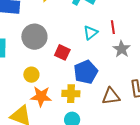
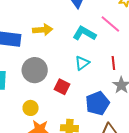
cyan triangle: (91, 33) -> (82, 63), moved
blue pentagon: (86, 72) -> (97, 103), moved

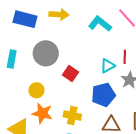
cyan triangle: (82, 63) -> (108, 66), moved

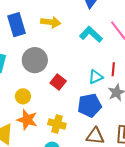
blue rectangle: (25, 19) -> (16, 25), turned 55

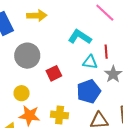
cyan L-shape: (91, 34) -> (80, 37), moved
cyan triangle: (96, 77) -> (90, 62), turned 42
red square: (58, 82) -> (54, 73), turned 35

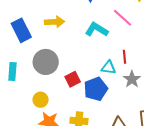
cyan L-shape: (80, 37) -> (97, 30), moved
blue pentagon: (89, 91) -> (96, 89), moved

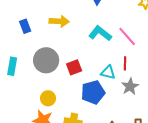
pink line: (123, 18) -> (127, 36), moved
blue rectangle: (21, 30) -> (25, 26), size x0.6
red square: (73, 79) -> (74, 67), moved
yellow circle: (41, 100) -> (48, 98), moved

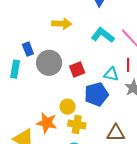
blue rectangle: (25, 26) -> (28, 49), moved
yellow circle: (48, 98) -> (68, 107), moved

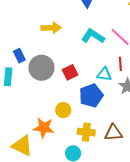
yellow cross: (77, 125) -> (86, 132), moved

